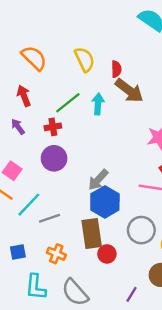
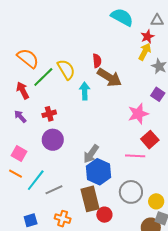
yellow semicircle: (85, 59) -> (66, 69), moved
green line: (68, 103) -> (43, 77), moved

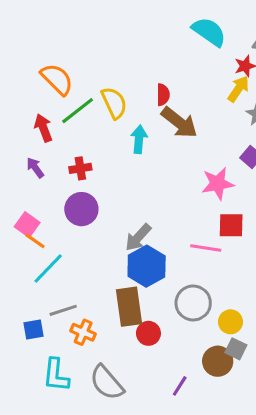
red square: (150, 140) -> (231, 225), turned 36
orange line: (16, 174) -> (35, 241), moved
gray line: (54, 190) -> (63, 310), moved

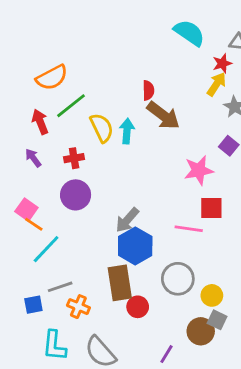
orange semicircle: (57, 79) -> (52, 77), turned 108
yellow semicircle: (114, 103) -> (102, 128), moved

